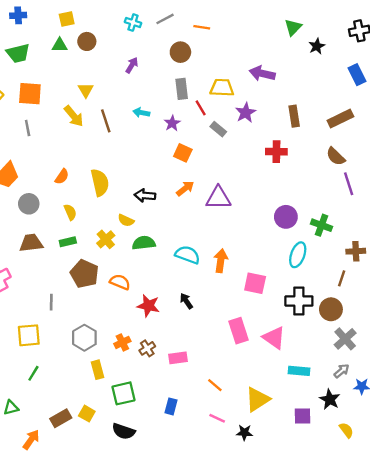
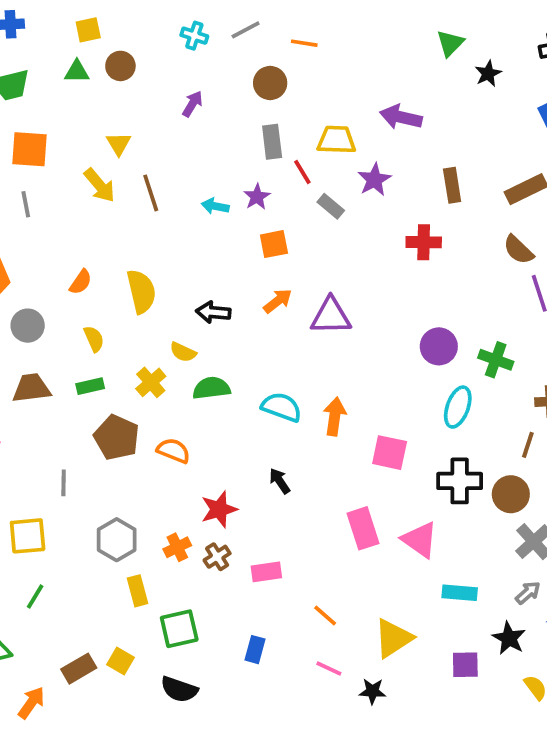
cyan arrow: (141, 113) -> (215, 206), moved
orange square: (183, 153) -> (274, 244), turned -36
red star: (148, 306) -> (219, 509), moved, turned -30

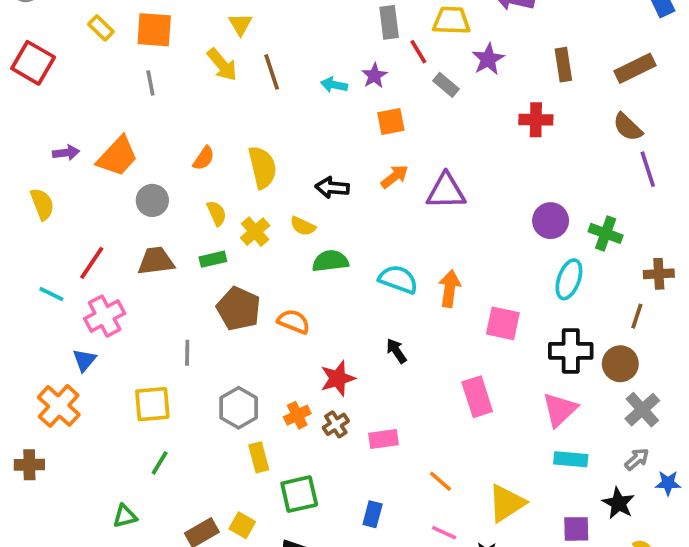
yellow cross: (151, 382) -> (255, 232), moved
pink triangle: (420, 540) -> (560, 410), moved, turned 42

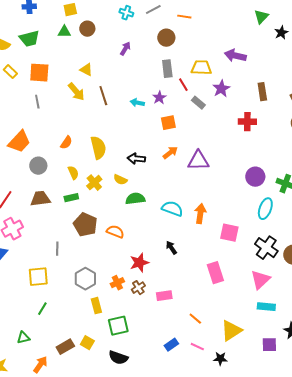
yellow triangle: (240, 24) -> (86, 70), turned -32
black cross: (571, 351) -> (266, 248), turned 35
blue rectangle: (373, 514) -> (171, 345), moved, turned 40

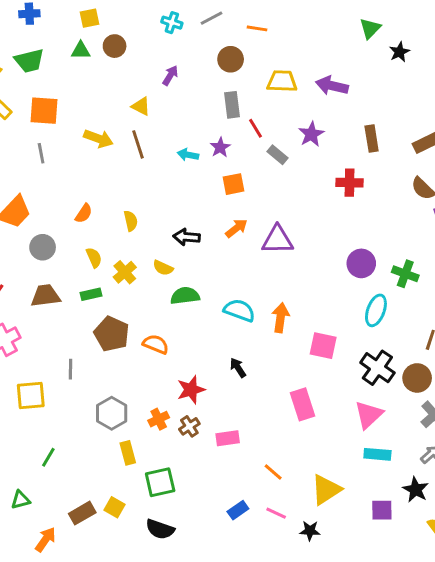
yellow trapezoid: (201, 68) -> (282, 81), moved
yellow triangle: (86, 70) -> (141, 106), moved
yellow arrow: (76, 92) -> (98, 139), turned -30
yellow semicircle: (98, 148) -> (131, 221), size x0.6
yellow square: (38, 277) -> (31, 396), moved

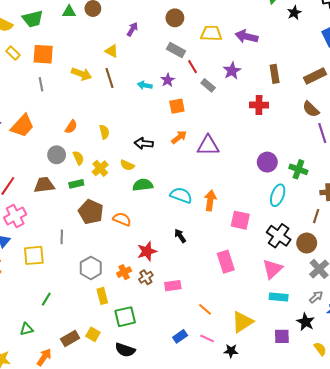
gray rectangle: (232, 105) -> (176, 50), turned -54
gray circle: (43, 247) -> (57, 155), moved

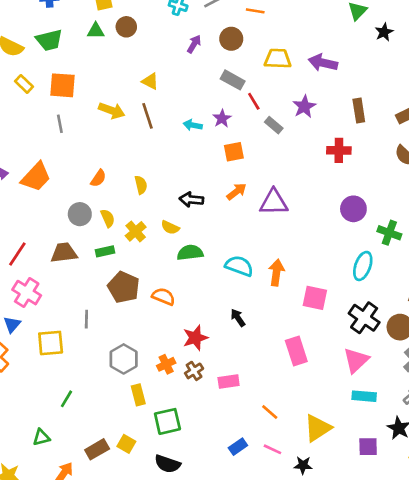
purple arrow: (132, 29) -> (194, 44), moved
purple circle: (267, 162) -> (353, 209), moved
pink cross: (15, 216) -> (27, 293), turned -30

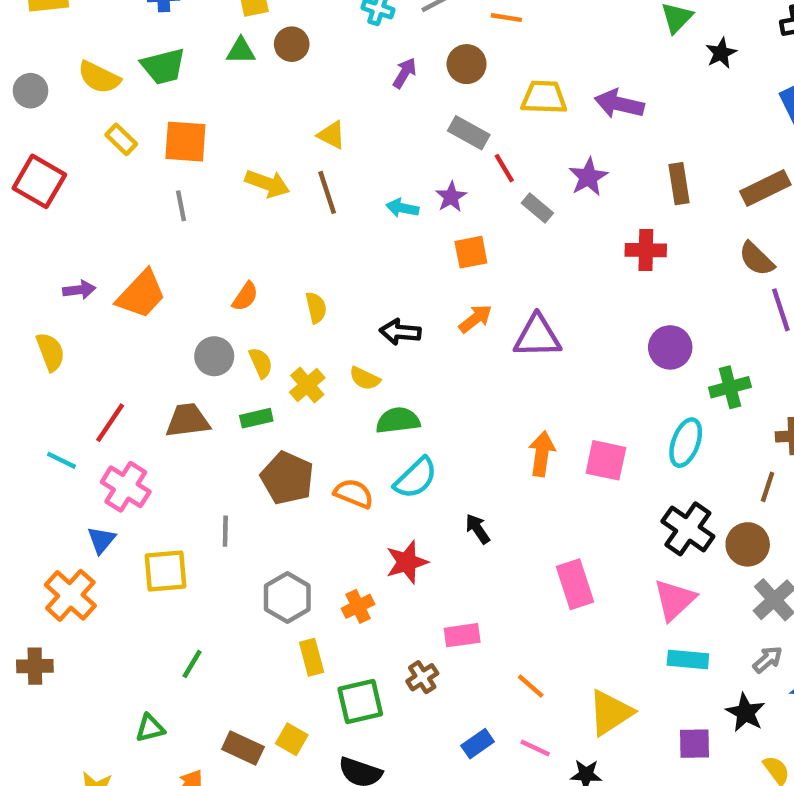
green cross: (389, 233) -> (730, 387), turned -35
cyan semicircle: (239, 266) -> (416, 478), moved, turned 116
pink square: (315, 298) -> (606, 460), moved
brown cross: (194, 371) -> (422, 677), moved
brown rectangle: (97, 449) -> (243, 748), turned 55

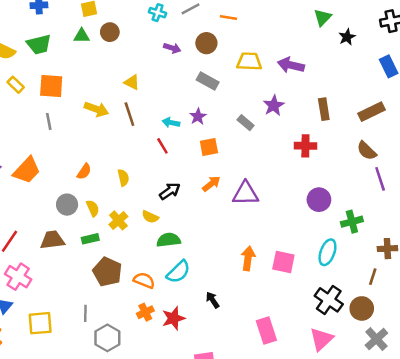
purple arrow: (405, 73) -> (172, 48), turned 77
red line: (504, 168) -> (162, 146), moved
black arrow: (400, 332) -> (170, 191), turned 140
gray line: (225, 531) -> (85, 313), moved
orange cross: (358, 606) -> (145, 312), moved

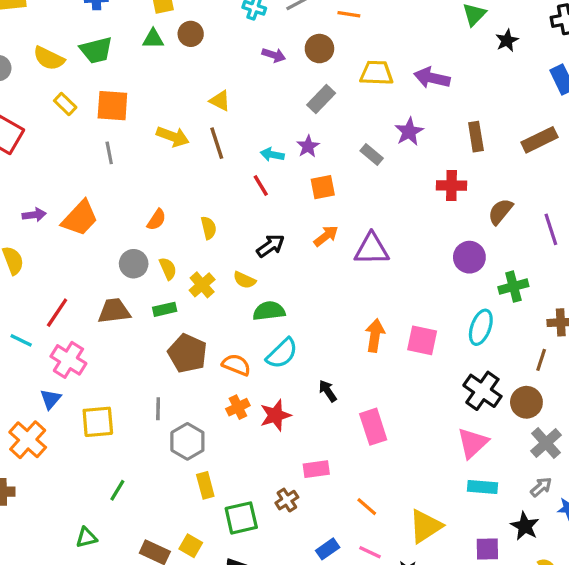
gray rectangle: (208, 81) -> (321, 99), turned -75
brown semicircle: (367, 151) -> (500, 212), moved, turned 85
pink rectangle: (266, 330) -> (373, 427), moved

